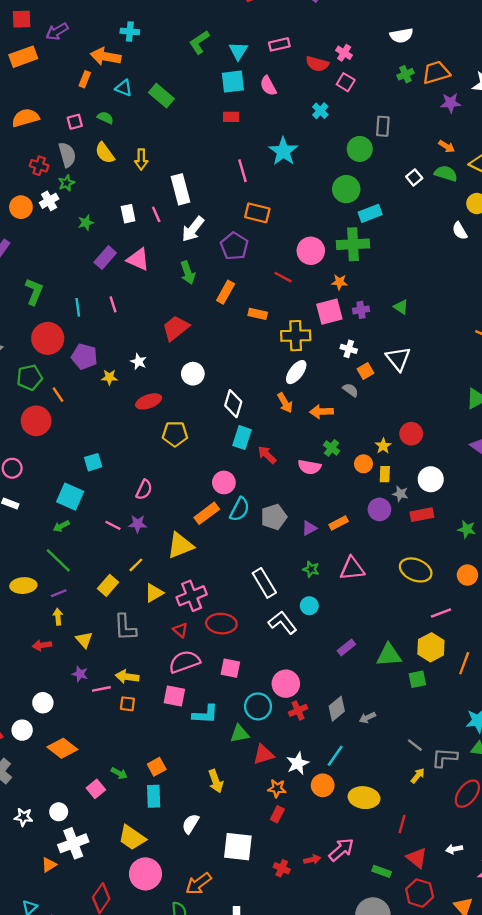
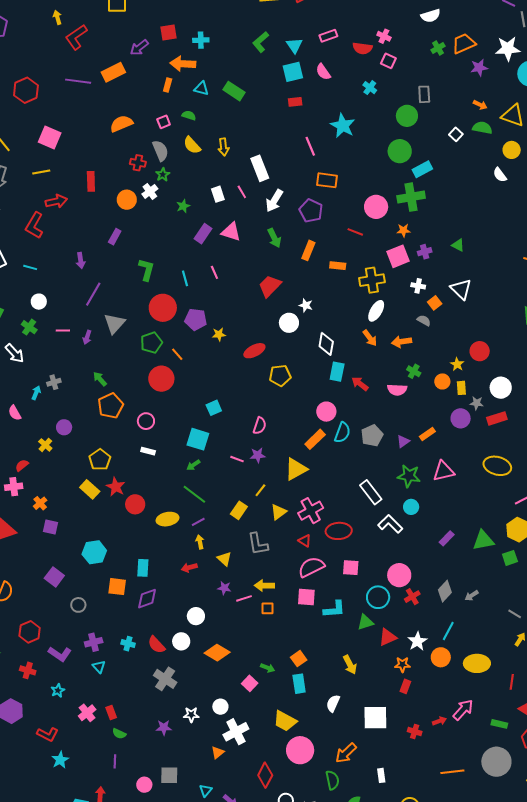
red square: (22, 19) -> (168, 32), moved
white star: (139, 362) -> (306, 305), moved
green star: (311, 569) -> (409, 476), size x1.6

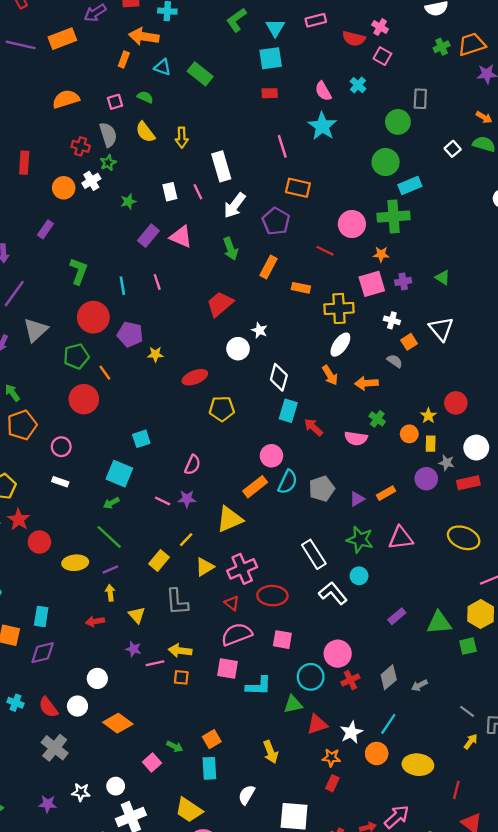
pink semicircle: (323, 72) -> (323, 91), moved

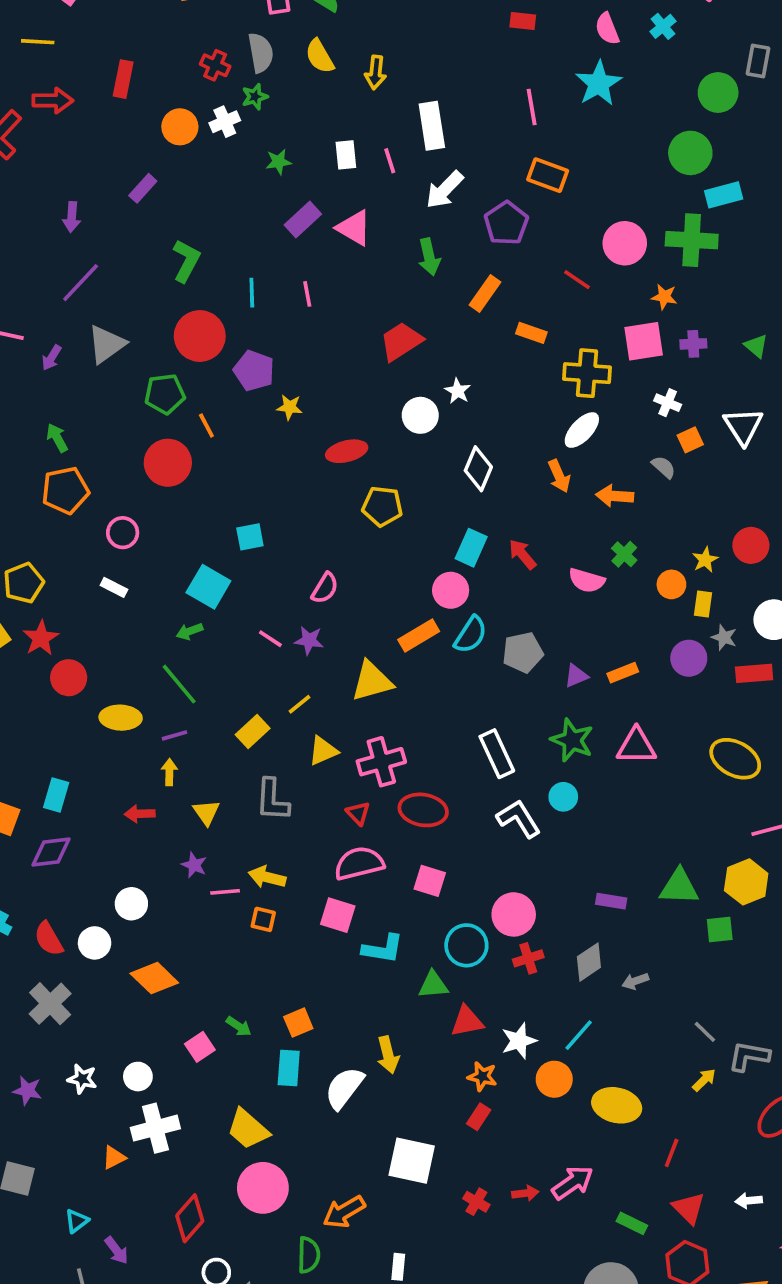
cyan rectangle: (288, 411) -> (471, 548), moved
purple rectangle: (397, 616) -> (611, 901), moved, turned 42
white semicircle: (247, 795) -> (344, 1088), moved, size x1.4

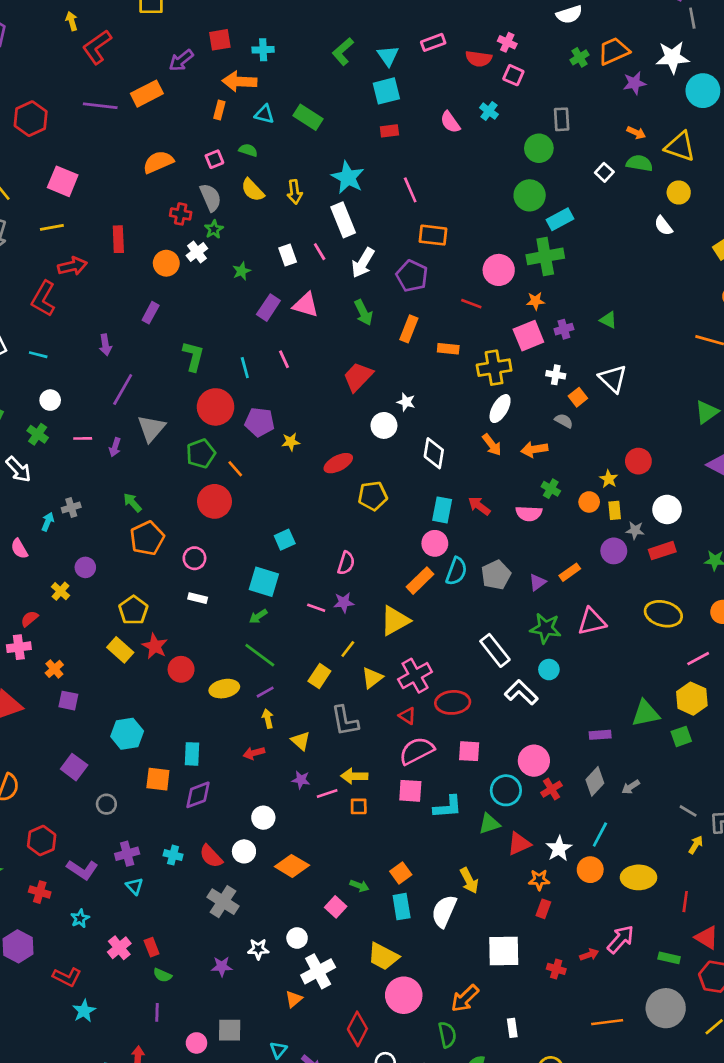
cyan star: (599, 83) -> (348, 177), moved

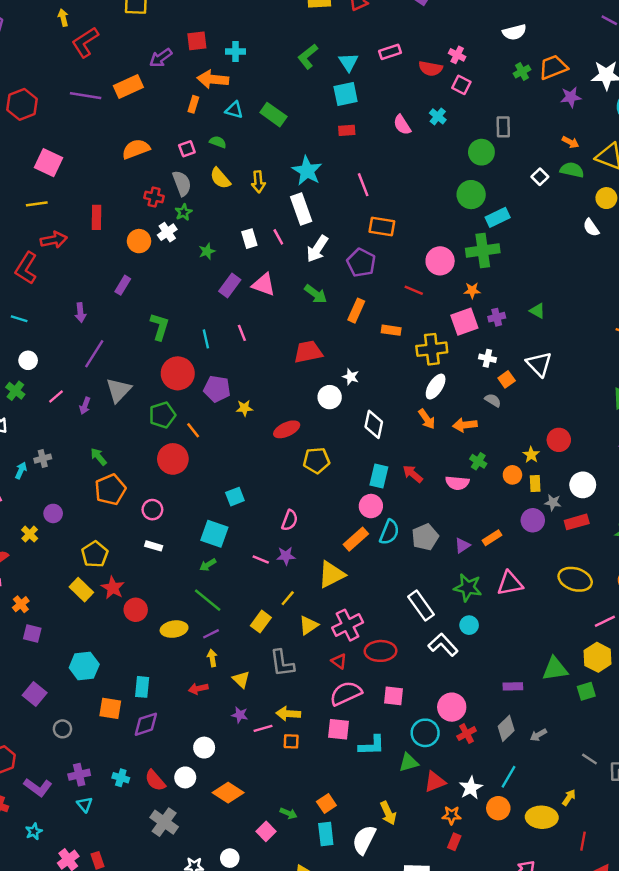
green arrow: (363, 313) -> (316, 294), turned -30
red trapezoid: (358, 377) -> (308, 352), turned 32
pink line: (83, 438) -> (56, 396), turned -42
yellow arrow: (696, 845) -> (569, 797), moved

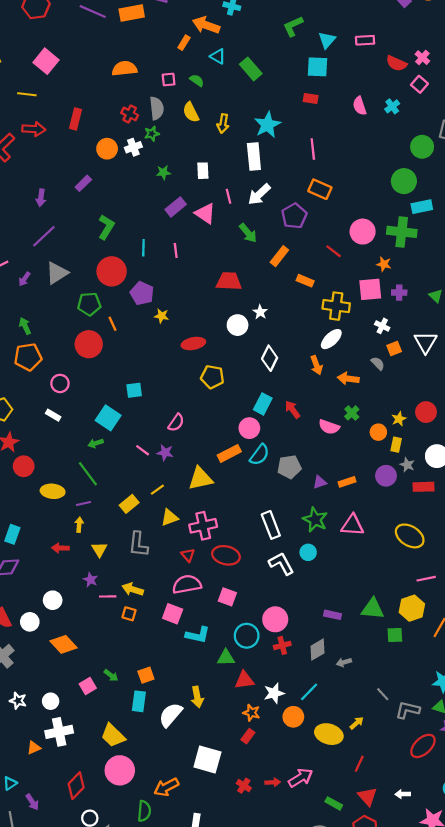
pink line: (278, 237) -> (228, 196), moved

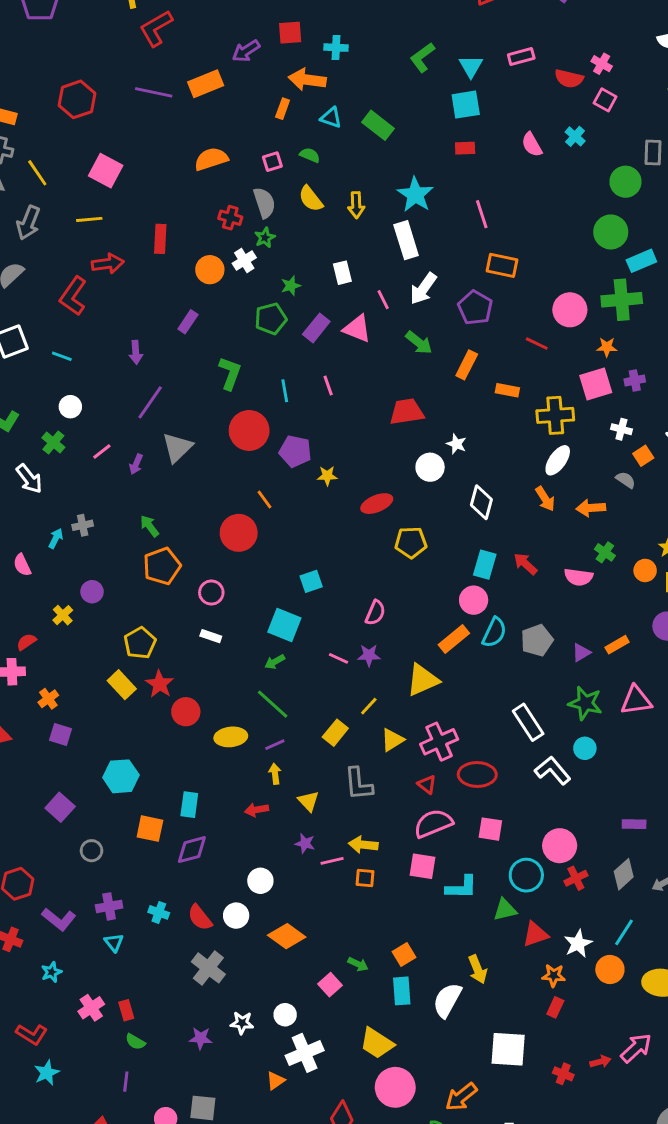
green pentagon: (89, 304) -> (271, 319), moved

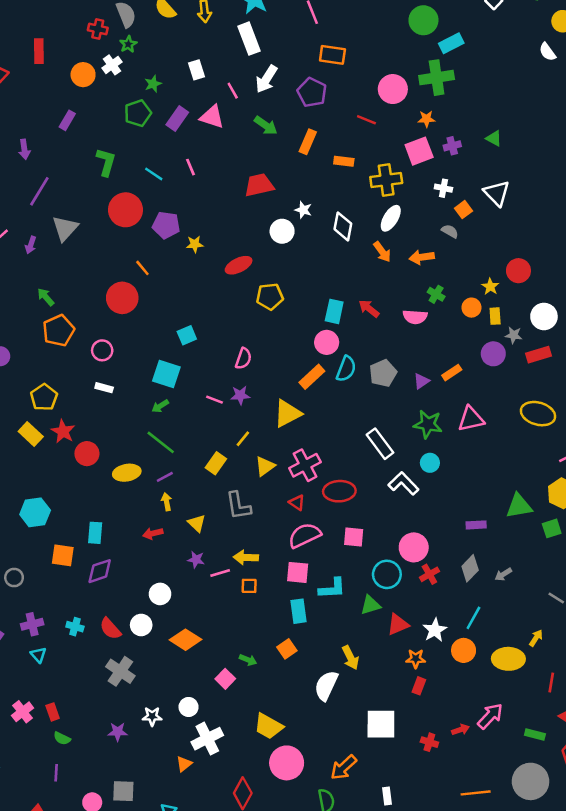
cyan line: (285, 391) -> (154, 174), turned -42
white diamond: (481, 502) -> (343, 226), moved
cyan rectangle: (402, 991) -> (299, 611), moved

